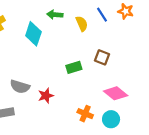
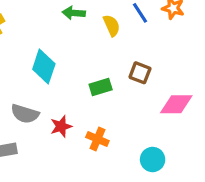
cyan diamond: (33, 34) -> (44, 66), moved
pink diamond: (116, 93) -> (176, 104), moved, turned -40
orange cross: (85, 114) -> (97, 139), moved

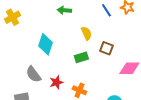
yellow semicircle: (112, 25) -> (86, 33), moved
gray semicircle: (25, 114) -> (33, 74), turned 36

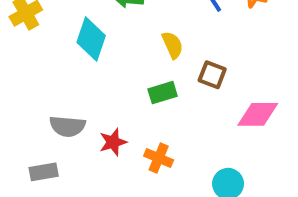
cyan diamond: (45, 44) -> (91, 39), moved
gray semicircle: (33, 74) -> (67, 126), turned -48

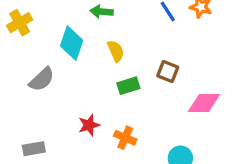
yellow semicircle: (172, 45) -> (116, 51), moved
gray semicircle: (67, 126) -> (42, 79), moved, turned -48

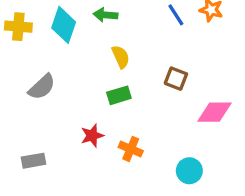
yellow cross: (20, 23) -> (18, 27), turned 35
cyan diamond: (72, 43) -> (64, 25), moved
green rectangle: (128, 86) -> (119, 95), moved

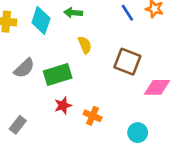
brown square: (176, 79) -> (127, 62), size x1.5
green rectangle: (119, 95) -> (58, 75), moved, size x1.5
gray rectangle: (33, 161) -> (18, 125), turned -42

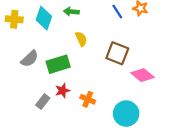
pink diamond: (157, 87) -> (143, 75), turned 40
gray rectangle: (18, 125) -> (43, 101), moved
cyan circle: (138, 133) -> (126, 114), size x1.5

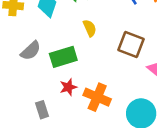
orange cross: (88, 99) -> (97, 97), size x1.5
gray rectangle: (43, 101) -> (42, 110), moved, turned -56

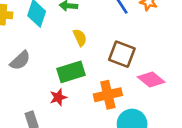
green rectangle: (63, 57) -> (71, 72), moved
orange cross: (97, 97) -> (108, 95), moved, turned -36

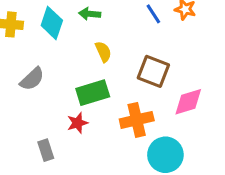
pink diamond: (151, 79) -> (188, 102), turned -56

